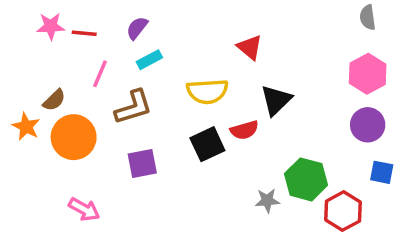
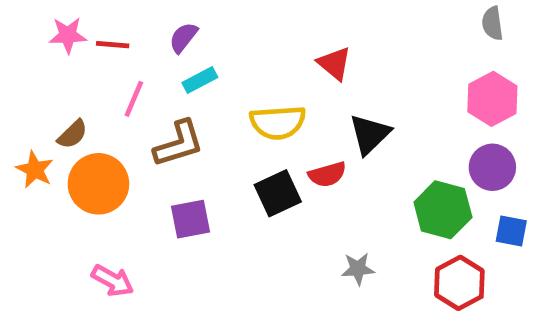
green hexagon: (306, 179) -> (443, 210), moved

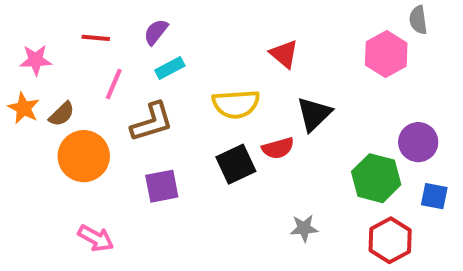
pink star: (68, 35) -> (36, 60), moved
pink hexagon: (492, 99) -> (386, 54), moved
orange star: (35, 170) -> (24, 108), moved

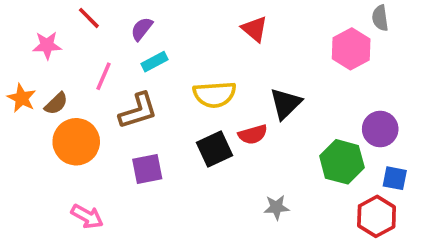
red line: (96, 38) -> (89, 18), moved, turned 40
red triangle: (284, 54) -> (255, 29), moved
pink star: (36, 60) -> (47, 45), moved
red hexagon: (390, 240) -> (377, 216), moved

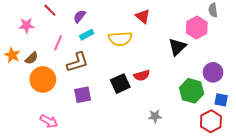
yellow semicircle: (215, 94) -> (120, 39), moved
black triangle: (286, 104) -> (177, 47), moved

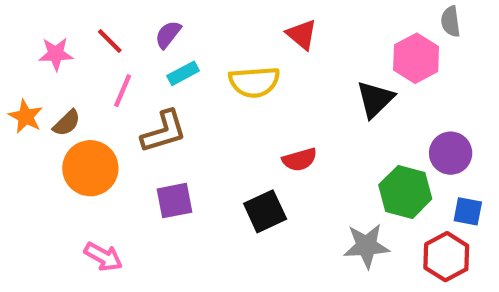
red line: (50, 10) -> (110, 41), moved
black square: (120, 84) -> (265, 211), moved
gray star: (155, 116) -> (366, 246), moved, size x1.5

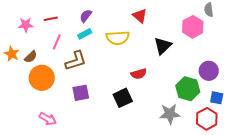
purple semicircle: (168, 34) -> (86, 16), moved
red line: (110, 41) -> (51, 19), turned -56
black triangle: (375, 99) -> (163, 46), moved

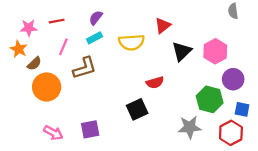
red triangle: (140, 16) -> (163, 26), moved, turned 42
pink hexagon: (193, 27) -> (215, 51), moved
orange star: (12, 54) -> (19, 49), moved
purple square: (81, 93) -> (90, 129), moved

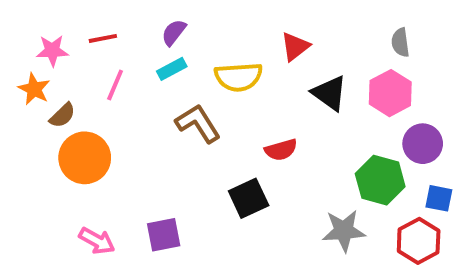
gray semicircle: (233, 11) -> (400, 42), moved
black triangle: (182, 51) -> (330, 93), turned -40
brown L-shape: (85, 68) -> (198, 123), moved, turned -105

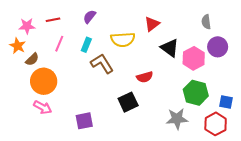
cyan rectangle: (172, 69) -> (86, 45), moved, turned -40
pink hexagon: (390, 93) -> (194, 58), moved
purple circle: (423, 144) -> (218, 47), moved
pink arrow: (97, 241) -> (43, 107), moved

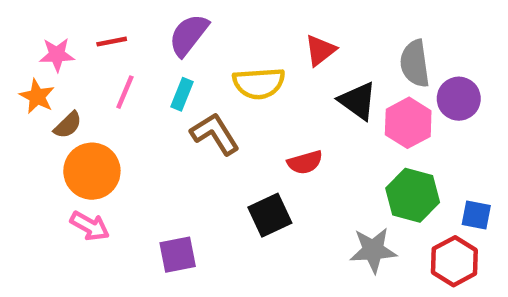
purple semicircle: (89, 17) -> (189, 35), size x1.5
gray semicircle: (206, 22) -> (415, 64), moved, size x1.5

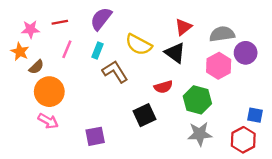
red triangle: (320, 50) -> (183, 27), moved
gray semicircle: (415, 64) -> (222, 34), turned 90
yellow semicircle: (259, 83) -> (139, 45), turned 32
black triangle: (358, 101) -> (175, 53), moved
green hexagon: (413, 195) -> (197, 100), moved

